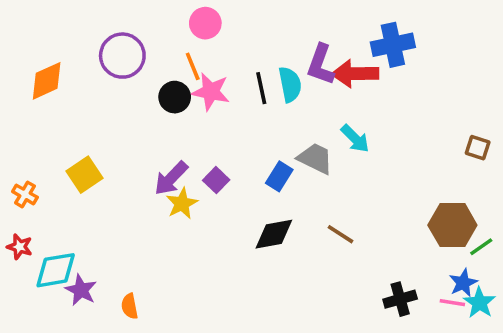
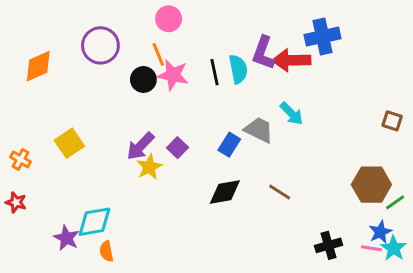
cyan diamond: (56, 270) -> (95, 222), moved

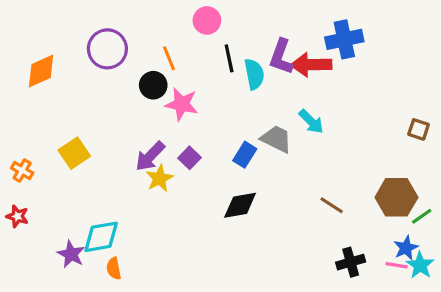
pink circle: (169, 19) -> (207, 20), moved
black line: (214, 72) -> (229, 58), moved
pink star: (173, 75) -> (182, 104), moved
brown line: (280, 192) -> (332, 205), moved

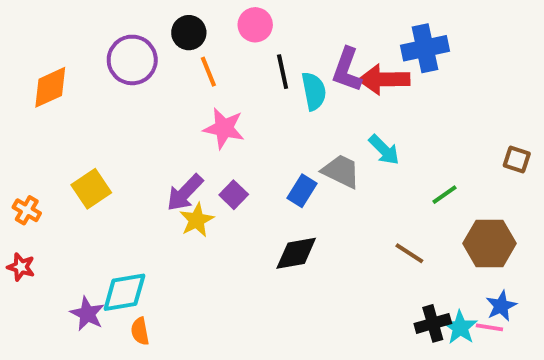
black circle: (153, 85) -> (189, 33), moved
green line: (422, 216) -> (445, 195), moved
cyan star: (420, 265) -> (460, 327), moved

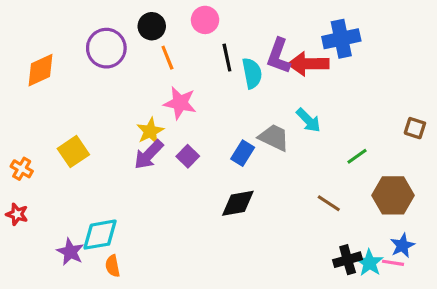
yellow star: (197, 220) -> (150, 131), moved

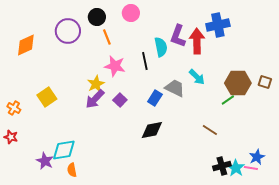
black line: (227, 58) -> (145, 61), moved
red arrow: (308, 64) -> (197, 41), turned 90
brown hexagon: (393, 195) -> (238, 83), moved

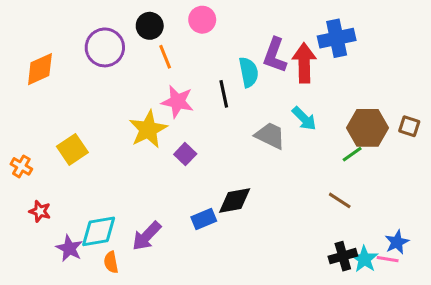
yellow star: (96, 84) -> (148, 129), size x1.4
blue rectangle: (155, 98) -> (204, 219), moved, turned 35
purple arrow: (95, 99) -> (147, 236), moved
brown line: (210, 130) -> (340, 200), moved
red star: (11, 137) -> (40, 211), moved

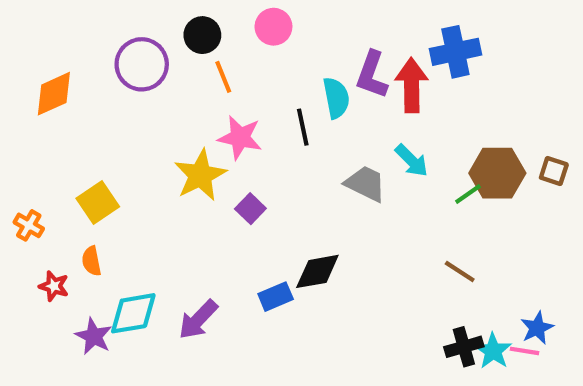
green line: (352, 154) -> (468, 194), moved
orange semicircle: (111, 262) -> (91, 261), moved

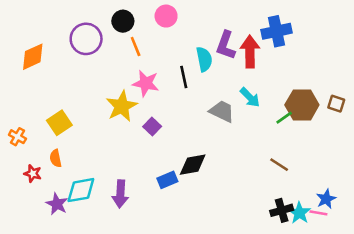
purple arrow: (198, 320) -> (120, 194), turned -40

